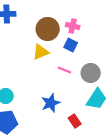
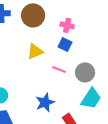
brown circle: (48, 29) -> (33, 15), moved

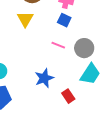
yellow triangle: (35, 51) -> (25, 19), moved, turned -36

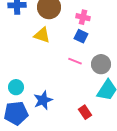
yellow triangle: (25, 19) -> (42, 35), turned -42
blue star: (44, 78) -> (43, 100), moved

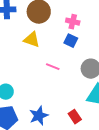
pink line: (75, 61) -> (53, 67), moved
blue star: (43, 100) -> (39, 116), moved

